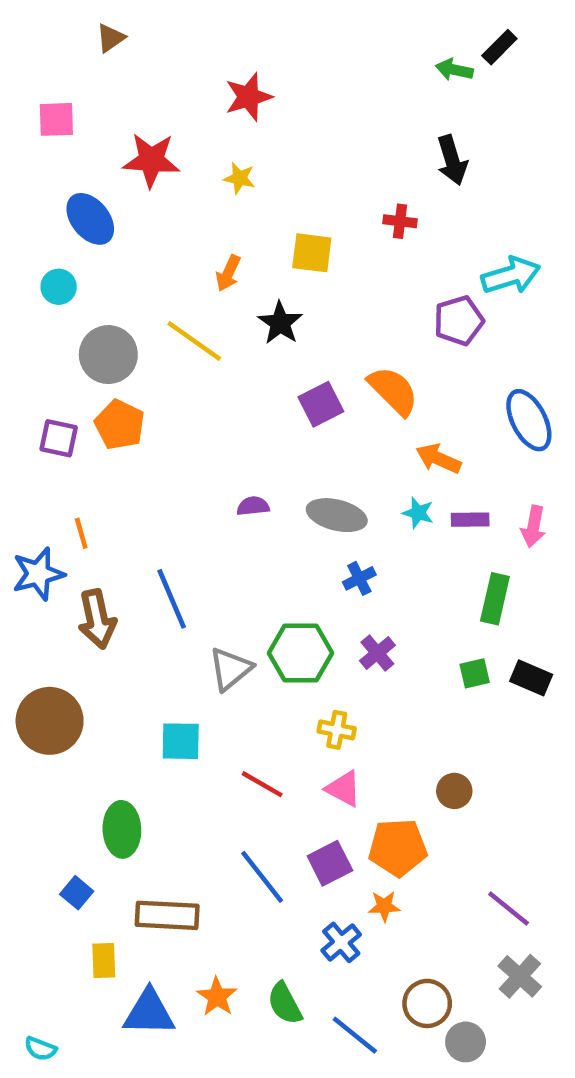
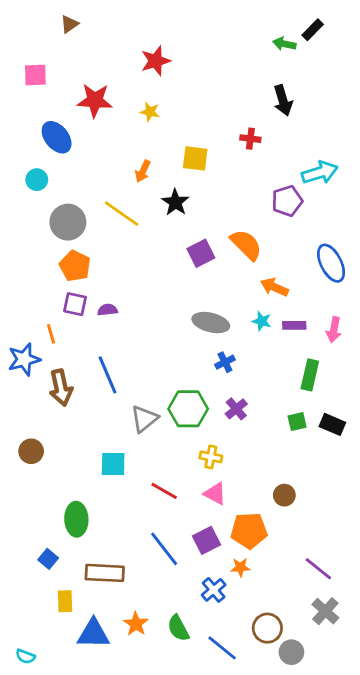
purple square: (59, 438) -> (75, 304), moved
purple semicircle: (253, 506) -> (108, 310), moved
brown circle: (50, 721) -> (31, 451), size x0.6

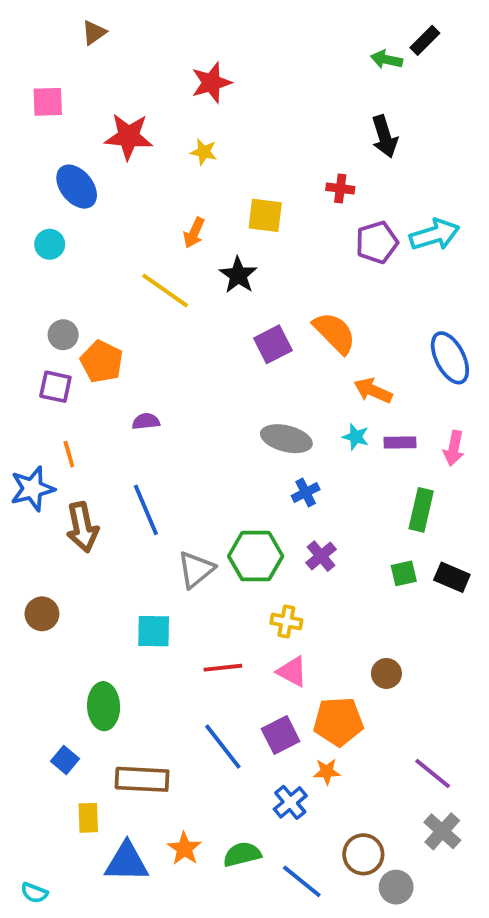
purple pentagon: (287, 201) -> (377, 242), moved
gray circle: (68, 222) -> (63, 335), moved, size x0.6
purple square: (75, 304) -> (55, 387), moved
red line: (164, 491) -> (223, 668), turned -36
green semicircle: (178, 628) -> (242, 854), turned 104

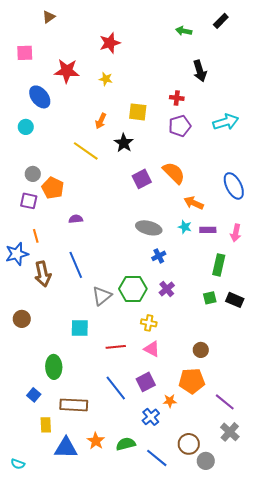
green arrow: (386, 60) -> (184, 31), moved
purple pentagon: (377, 242) -> (180, 126), moved
orange pentagon: (338, 722) -> (192, 381), moved

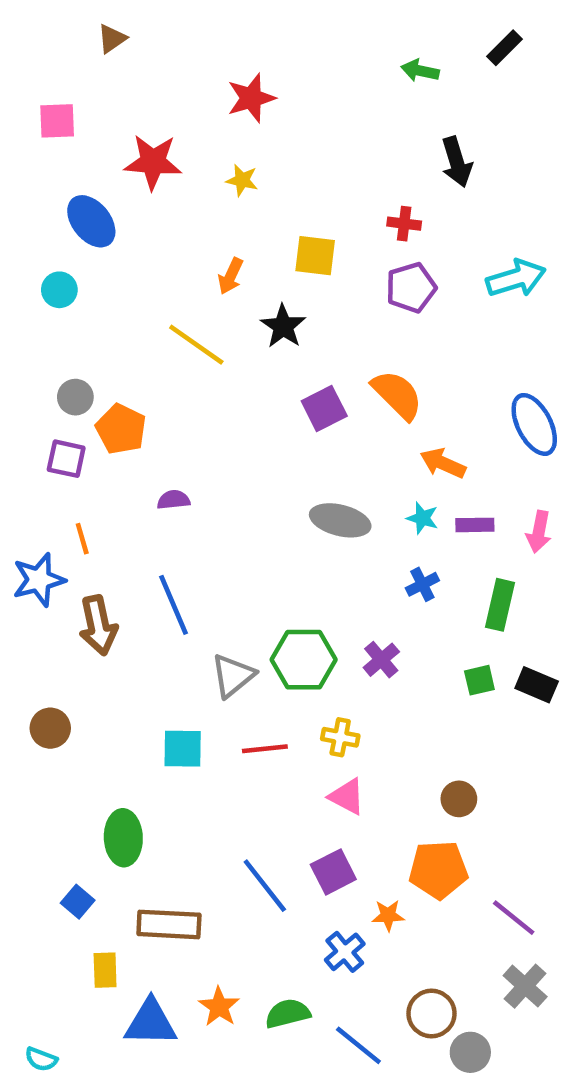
blue cross: (159, 256) -> (422, 584), moved
red line: (116, 347) -> (265, 749), moved

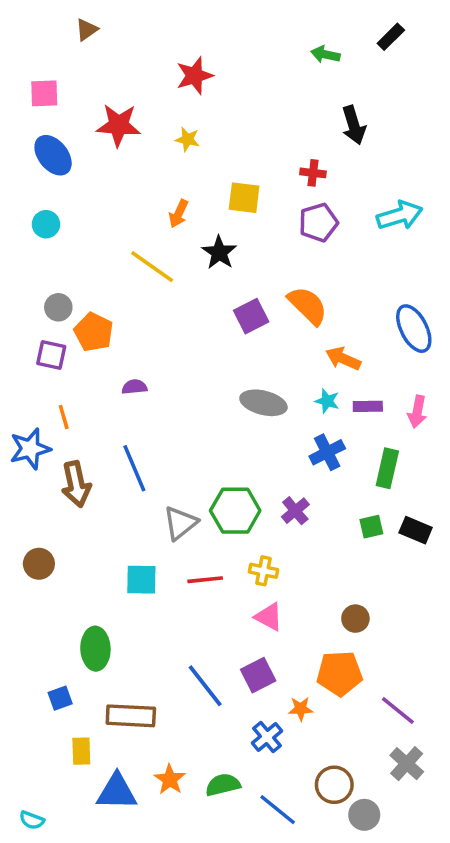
blue ellipse: (91, 221) -> (53, 155), moved
blue cross: (422, 584) -> (327, 452), size x1.4
blue square: (78, 902) -> (60, 698), turned 30

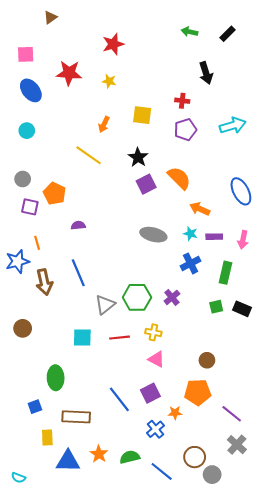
black rectangle: (391, 37) -> (228, 34), moved
black star: (219, 252) -> (138, 157), moved
gray circle: (58, 307) -> (23, 179), moved

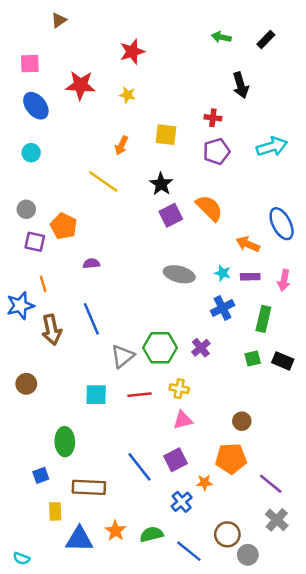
orange arrow: (200, 209) -> (248, 244), moved
pink triangle: (156, 359) -> (183, 420), turned -42

